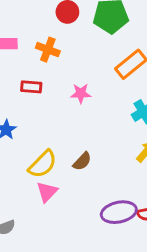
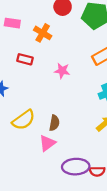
brown semicircle: (82, 161) -> (54, 123), turned -42
pink triangle: (47, 192) -> (47, 143), moved

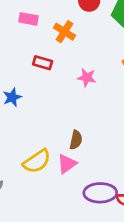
yellow semicircle: (24, 120) -> (37, 161), moved

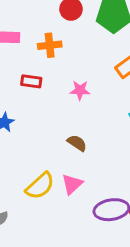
orange cross: (65, 32) -> (50, 45), turned -30
brown semicircle: (76, 140) -> (77, 143), moved, turned -60

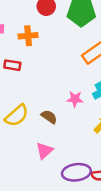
pink star: (80, 90) -> (75, 99), moved
yellow semicircle: (40, 186) -> (17, 116), moved

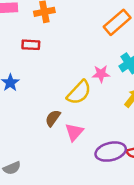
yellow semicircle: (17, 116) -> (79, 92), moved
brown semicircle: (49, 117) -> (53, 118), moved, turned -84

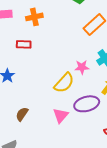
brown semicircle: (53, 118) -> (22, 114), moved
purple ellipse: (111, 152) -> (87, 104), moved

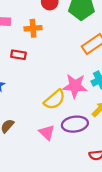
pink star: (82, 67) -> (75, 86), size x1.6
pink triangle: (61, 115) -> (47, 133), turned -35

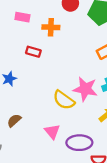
yellow semicircle: (55, 100) -> (64, 100), turned 70
purple ellipse: (75, 124) -> (79, 143), moved

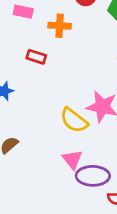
pink triangle: (52, 132) -> (72, 159), moved

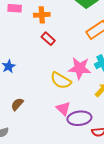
red rectangle: (36, 57) -> (48, 39), moved, turned 32

